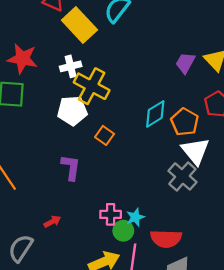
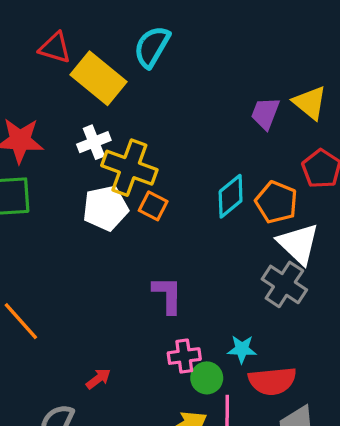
orange square: (105, 135) -> (153, 206), moved
purple L-shape: (71, 167) -> (168, 295), moved
cyan star: (135, 217) -> (242, 349), moved, turned 30

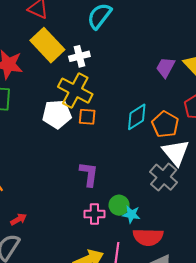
yellow rectangle: (99, 78) -> (47, 45), moved
white cross: (94, 142) -> (79, 56), moved
orange square: (153, 206) -> (87, 117), turned -30
green circle: (207, 378) -> (119, 205), moved
red arrow: (98, 379) -> (19, 219), moved

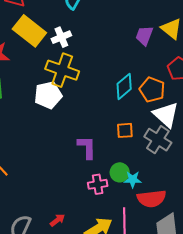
orange square: (87, 117) -> (125, 130), moved
red arrow: (19, 219) -> (57, 220), moved

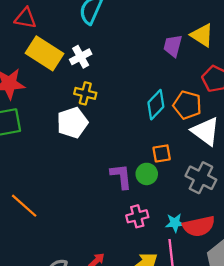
yellow cross: (62, 70) -> (85, 93), size x0.6
gray cross: (158, 140) -> (201, 178), moved
green circle: (120, 172) -> (147, 174), moved
cyan star: (133, 179) -> (175, 223), moved

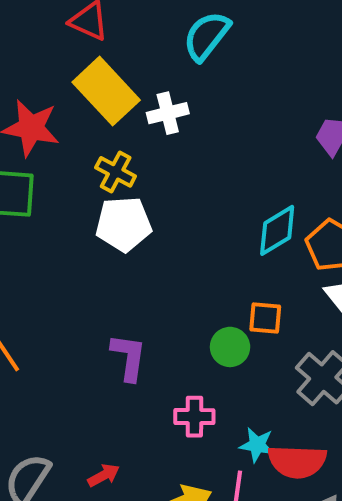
yellow cross: (85, 93) -> (116, 172), moved
purple L-shape: (121, 176) -> (129, 357), moved

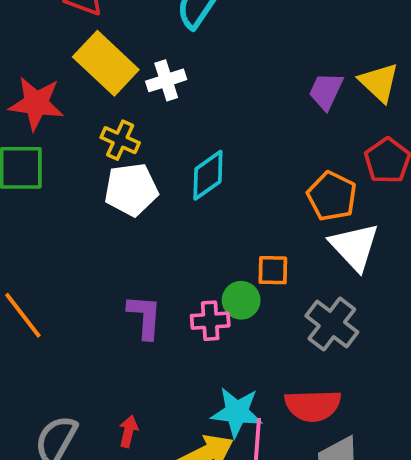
cyan diamond: (277, 230) -> (208, 175), moved
pink cross: (194, 417) -> (210, 321), moved
cyan star: (257, 445) -> (237, 412), moved, size x1.5
red arrow: (104, 475) -> (128, 431), turned -44

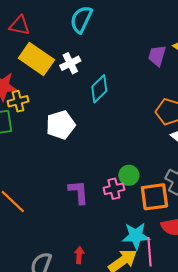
yellow cross: (120, 140) -> (18, 101), moved, turned -30
cyan diamond: (208, 175) -> (99, 89), moved
orange square: (273, 270) -> (154, 197), moved, size x1.6

